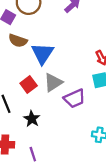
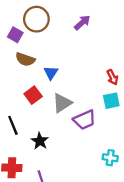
blue triangle: (42, 53) -> (51, 73), size x0.6
red square: (29, 85) -> (33, 95), moved

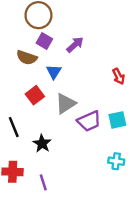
purple arrow: (82, 22) -> (75, 45), moved
purple square: (15, 35) -> (44, 41), moved
cyan square: (111, 101) -> (117, 120), moved

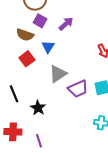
red square: (35, 95) -> (27, 59), moved

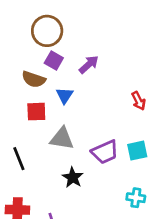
red square: (27, 59) -> (36, 112), turned 35
gray triangle: (58, 74) -> (62, 138), moved, turned 42
black star: (38, 108) -> (73, 177), moved

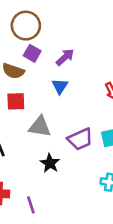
blue triangle: (65, 95) -> (60, 86), moved

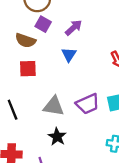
gray triangle: (40, 127) -> (54, 106), moved
black star: (50, 163) -> (57, 137), moved

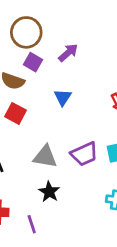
purple arrow: (74, 28) -> (68, 53), moved
red square: (28, 69) -> (15, 113), turned 30

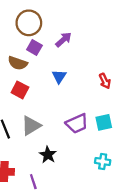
gray triangle: (45, 157) -> (31, 126), moved, turned -40

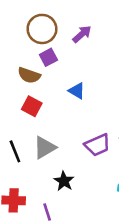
purple arrow: (64, 40) -> (82, 34), moved
purple square: (34, 47) -> (48, 57), turned 32
blue triangle: (59, 77) -> (77, 91), turned -32

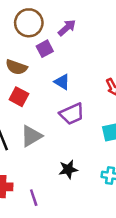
purple square: (48, 57) -> (45, 49), moved
purple trapezoid: (97, 145) -> (72, 114), moved
black star: (64, 181) -> (68, 169), moved, turned 30

